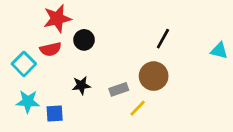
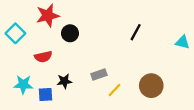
red semicircle: (51, 49) -> (43, 57), moved
cyan square: (24, 64) -> (15, 33), moved
brown circle: (154, 76) -> (151, 86), moved
black star: (81, 85) -> (64, 81), moved

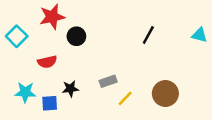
cyan triangle: (182, 42) -> (199, 35), moved

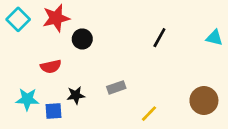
cyan square: (17, 36) -> (18, 19), moved
brown circle: (165, 94) -> (204, 100), moved
yellow line: (125, 98) -> (149, 114), moved

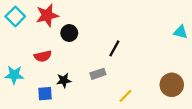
black line: (159, 38) -> (114, 48), moved
cyan star: (27, 99) -> (14, 75), moved

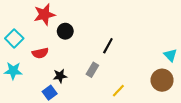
cyan square: (15, 16) -> (14, 38), moved
cyan triangle: (181, 32) -> (170, 55), moved, turned 32
gray rectangle: (98, 74) -> (92, 70), turned -40
blue square: (45, 94) -> (50, 93), moved, turned -32

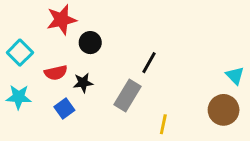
gray rectangle: (92, 70) -> (127, 96), size x1.5
black star: (60, 76) -> (83, 83), moved
yellow line: (118, 91) -> (163, 124), turned -32
blue square: (50, 93) -> (64, 108), moved

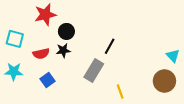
cyan square: (20, 53) -> (15, 39), turned -30
black star: (83, 83) -> (63, 50), moved
yellow line: (163, 124) -> (120, 92), turned -32

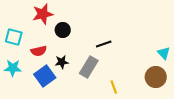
black line: (110, 46) -> (104, 44), turned 42
black star: (63, 50) -> (62, 62), moved
blue square: (47, 80) -> (45, 76), size x1.5

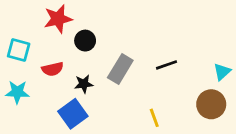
black line: (104, 44) -> (166, 65), moved
cyan triangle: (164, 53) -> (222, 72), turned 32
gray rectangle: (89, 67) -> (120, 69), moved
blue square: (45, 76) -> (73, 114), moved

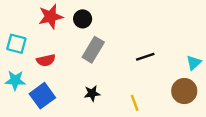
black circle: (85, 41) -> (83, 19), moved
gray rectangle: (120, 69) -> (93, 50), moved
black star: (84, 84) -> (92, 93), moved
blue square: (73, 114) -> (42, 96), moved

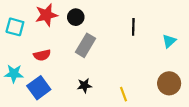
cyan square: (16, 44) -> (15, 27), moved
black line: (145, 57) -> (133, 27), moved, turned -70
cyan triangle: (194, 63) -> (169, 41), moved

